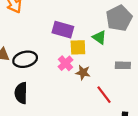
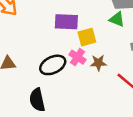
green triangle: (99, 37) -> (117, 19), moved
black ellipse: (25, 59) -> (53, 65), moved

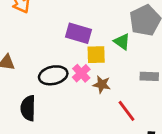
green triangle: (117, 19) -> (122, 42), moved

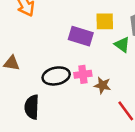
yellow square: (96, 55) -> (105, 21), moved
pink cross: (81, 73) -> (83, 74), turned 35

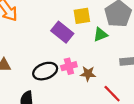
purple rectangle: (81, 36) -> (62, 32), turned 30
green triangle: (122, 45) -> (100, 35), turned -49

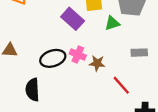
pink cross: (69, 66) -> (78, 55), turned 35

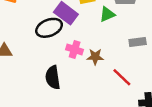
black ellipse: (53, 58) -> (49, 28), moved
black semicircle: (33, 90) -> (53, 77), moved

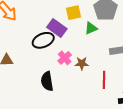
pink cross: (75, 50) -> (65, 58), turned 32
red line: (122, 77) -> (104, 80), turned 48

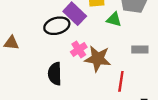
green triangle: (91, 28) -> (114, 19), turned 32
brown star: (82, 63) -> (98, 59), size x1.6

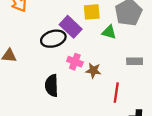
pink cross: (79, 49) -> (75, 62), turned -35
brown star: (98, 59) -> (93, 71), size x0.6

